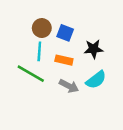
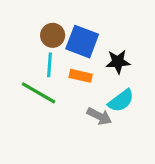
blue square: (65, 33) -> (82, 42), size x1.5
gray arrow: (69, 86) -> (99, 116), moved

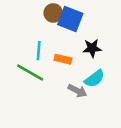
brown circle: (53, 35) -> (53, 13), moved
blue square: (82, 42) -> (70, 19), moved

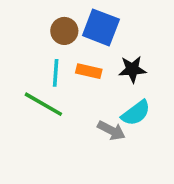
brown circle: (53, 13) -> (64, 31), moved
orange rectangle: (63, 59) -> (89, 71), moved

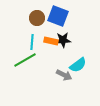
black star: (132, 69) -> (63, 40), moved
green line: (43, 104) -> (25, 60), turned -60

